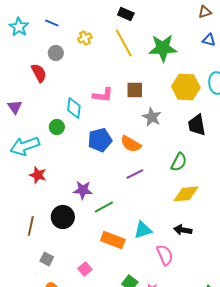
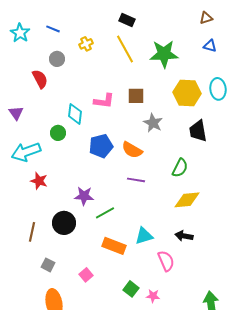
purple line: (135, 174) -> (136, 180), turned 36

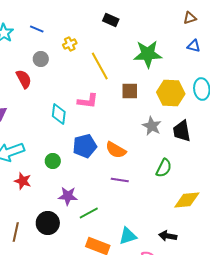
yellow line: (125, 49) -> (100, 66), moved
brown square: (136, 96) -> (130, 91), moved
gray star: (153, 123) -> (152, 126), moved
green circle: (58, 133) -> (53, 161), moved
yellow diamond: (187, 200) -> (187, 200), moved

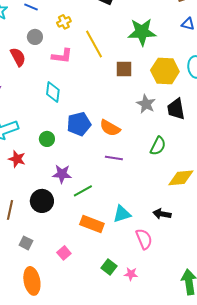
pink L-shape: (88, 101) -> (62, 56), moved

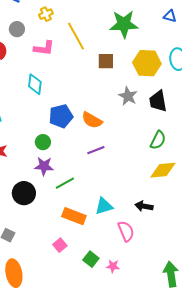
green circle: (47, 139) -> (43, 142), moved
green semicircle: (158, 146) -> (158, 140), moved
purple line: (114, 158) -> (96, 150), turned -30
pink square: (64, 253) -> (60, 245), moved

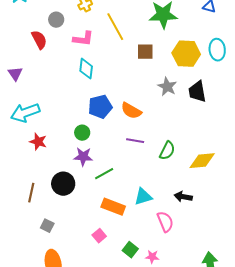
cyan diamond: (35, 84) -> (86, 69), moved
green semicircle: (158, 140) -> (167, 151), moved
purple line: (96, 150) -> (135, 141), turned 30

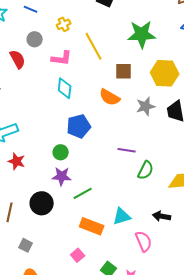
gray star: (167, 87) -> (146, 106), turned 30
orange semicircle: (131, 111) -> (110, 97), moved
purple line: (135, 141) -> (127, 150), moved

